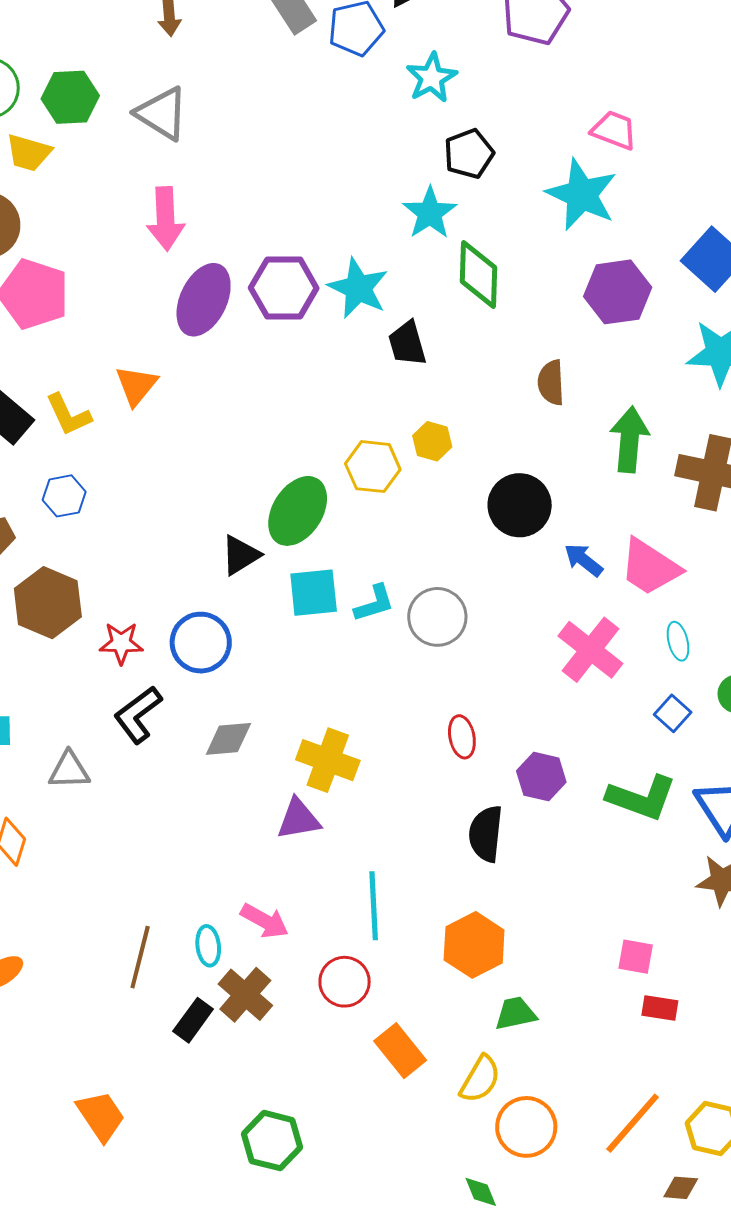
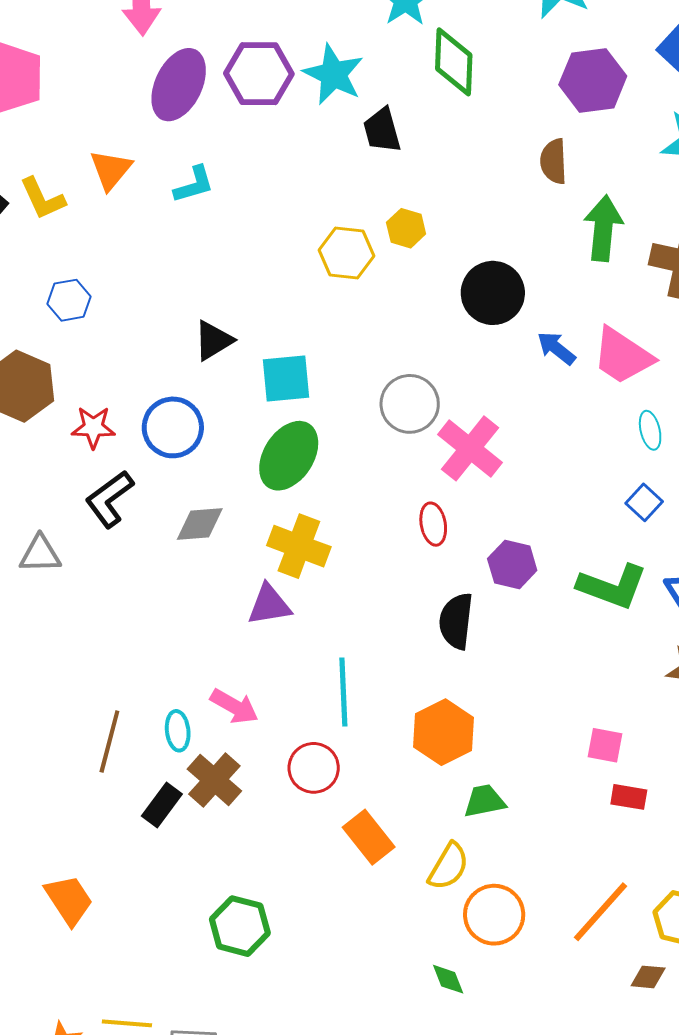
brown semicircle: (551, 383) -> (554, 161), moved
blue hexagon: (64, 496) -> (69, 300), moved
green ellipse: (298, 511) -> (289, 456), moved
cyan L-shape: (374, 603) -> (194, 185), moved
pink cross: (590, 650) -> (470, 448), moved

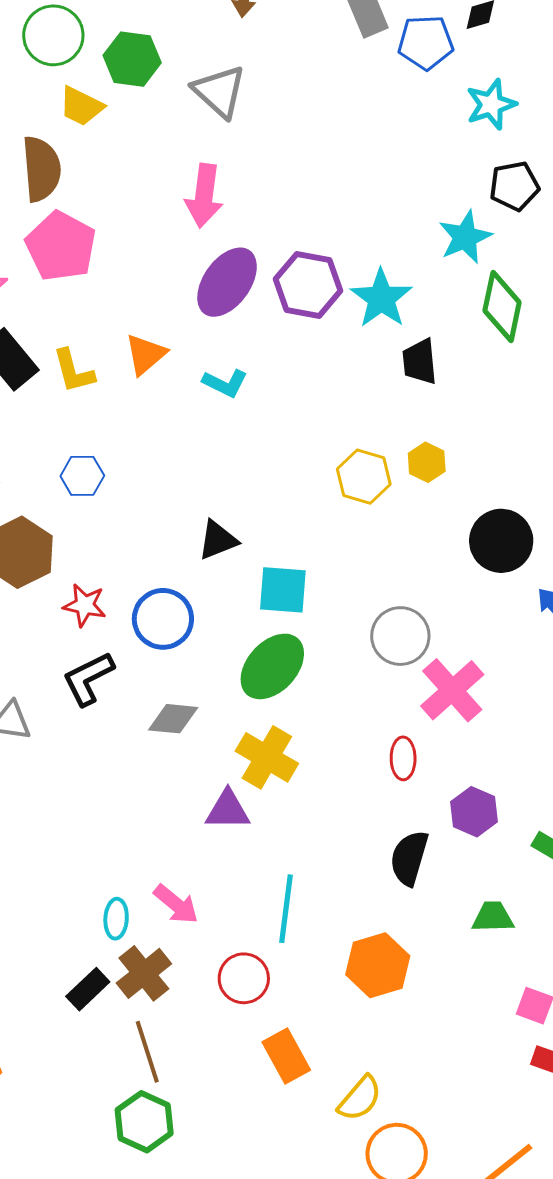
cyan L-shape: (194, 185) -> (225, 383), turned 33
brown line: (109, 741) -> (147, 1052), moved, turned -42
green trapezoid: (484, 801) -> (493, 917), moved

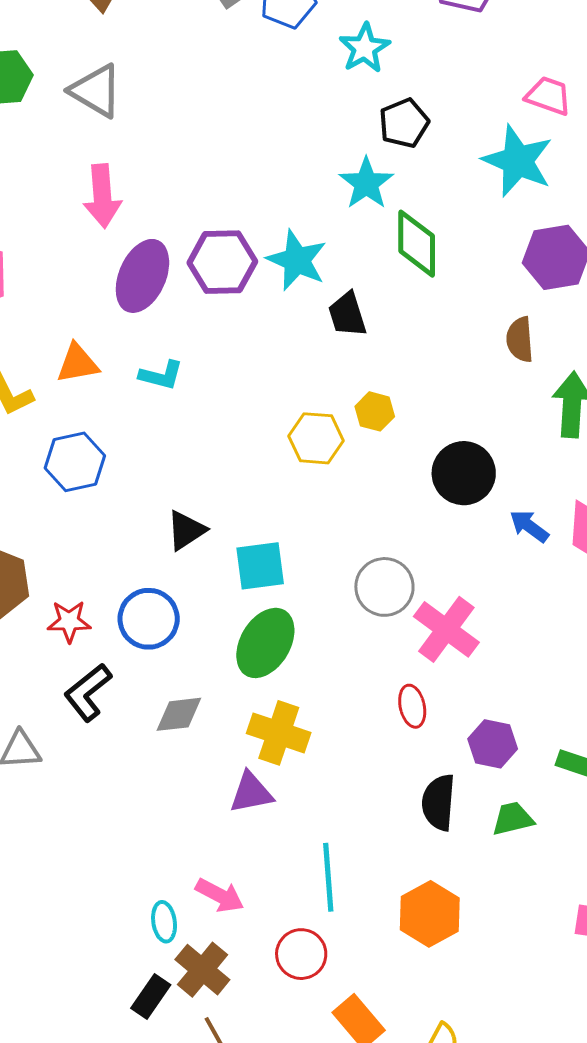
orange triangle: (146, 354) -> (78, 363), turned 42
blue hexagon: (82, 476) -> (75, 462), moved, size x1.4
green trapezoid: (493, 917) -> (513, 819), moved

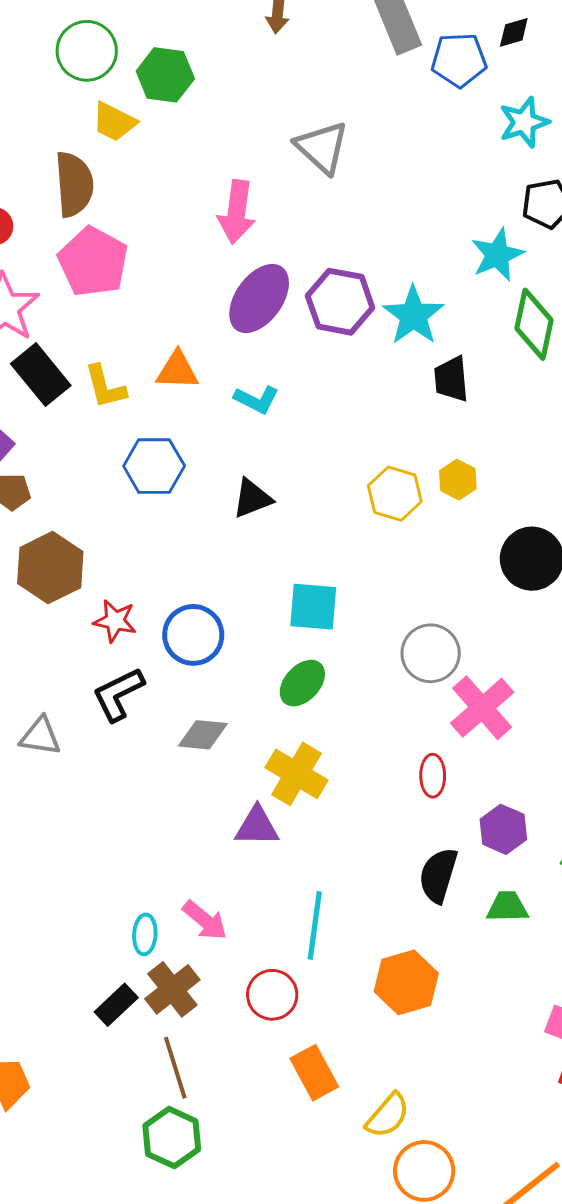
gray triangle: (96, 91) -> (322, 147), moved
black triangle: (186, 530) -> (252, 498), moved
green ellipse: (265, 643) -> (302, 683), size x0.7

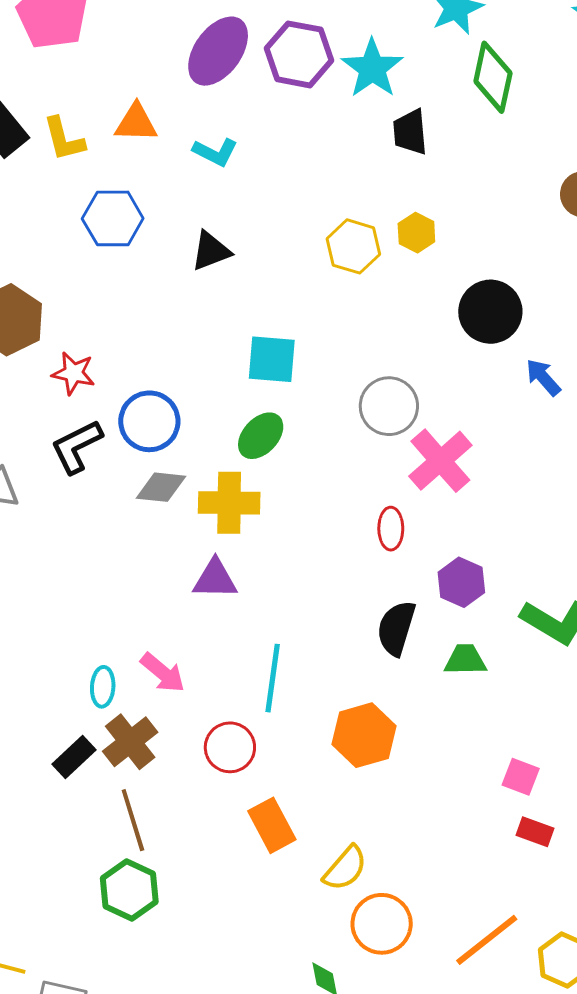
blue circle: (193, 635) -> (149, 421), moved
yellow cross: (296, 774) -> (229, 503), moved, turned -30

